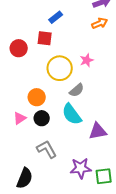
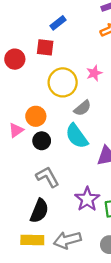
pink triangle: (20, 118) -> (16, 130), moved
purple star: (81, 168) -> (87, 199), turned -30
black semicircle: (25, 178) -> (39, 211), moved

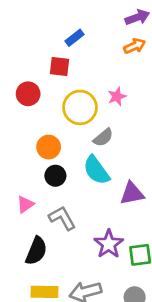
red circle: (15, 59) -> (28, 94), moved
pink triangle: (16, 130) -> (25, 204), moved
black semicircle: (39, 211) -> (36, 251), moved

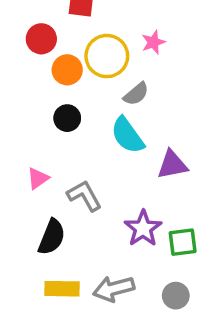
orange circle: (49, 147) -> (67, 70), moved
black circle: (55, 176) -> (67, 118), moved

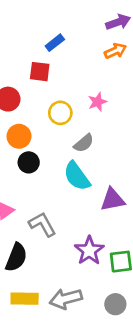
yellow circle: (107, 56) -> (60, 113), size x0.7
orange circle: (67, 70) -> (19, 136), moved

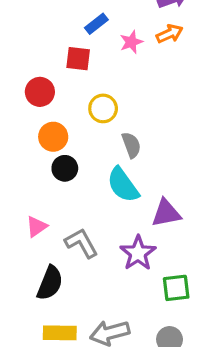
pink star: (97, 102) -> (131, 42), moved
gray semicircle: (84, 143) -> (131, 145), turned -70
purple star: (89, 251) -> (138, 253), moved

